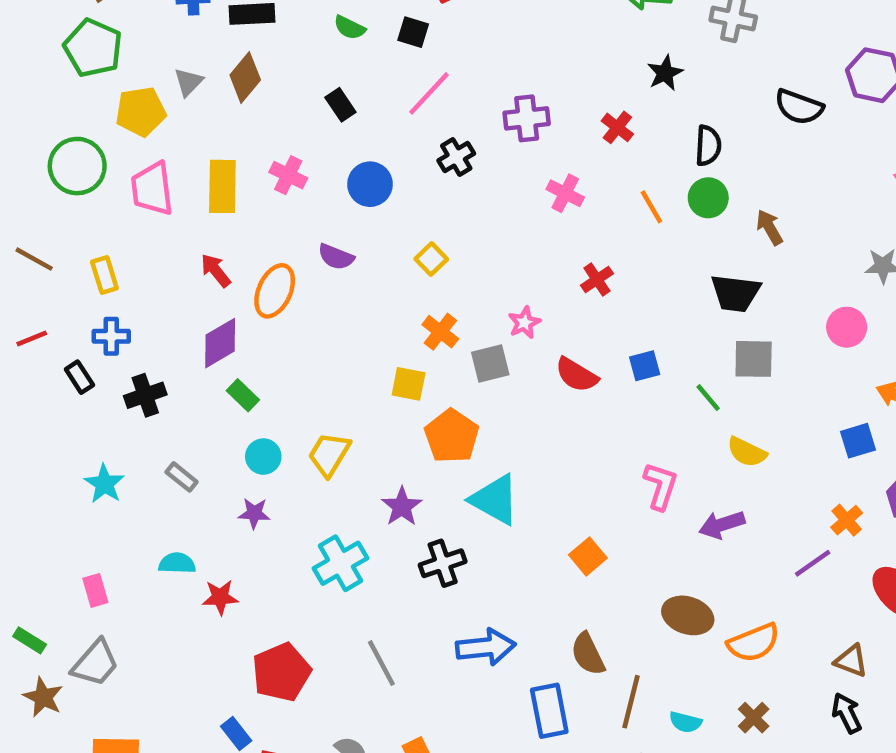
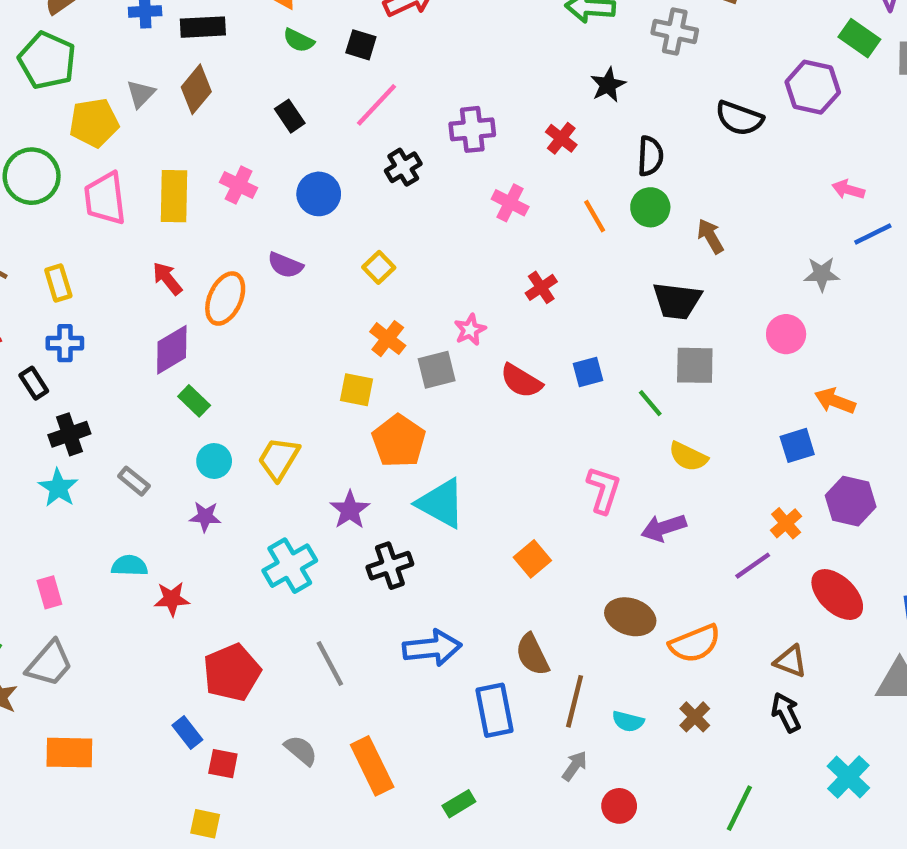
black cross: (145, 395) -> (69, 434), moved

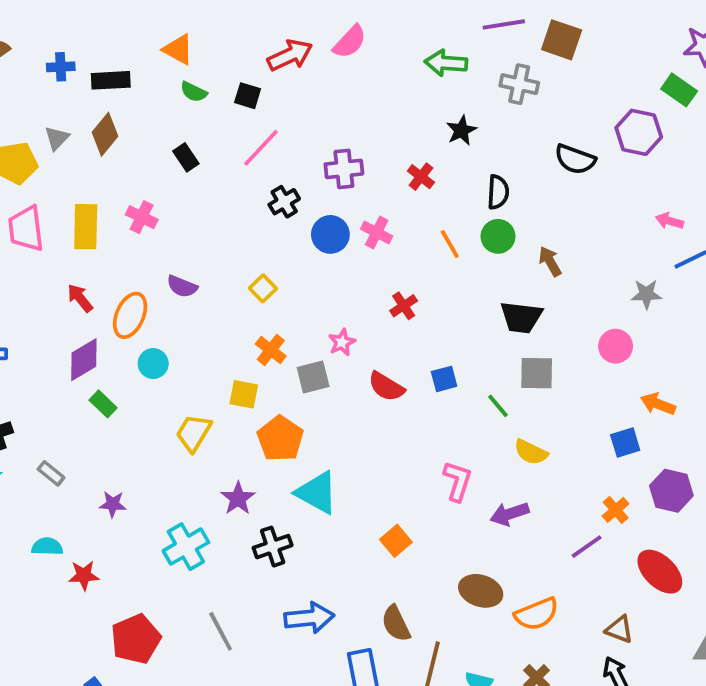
blue circle: (319, 194) -> (330, 234), moved
yellow trapezoid: (279, 459) -> (194, 433), moved
cyan circle: (214, 461) -> (153, 364), moved

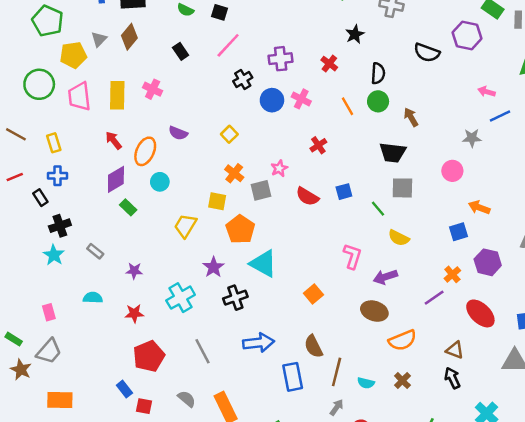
red star: (84, 575) -> (134, 313), moved
brown ellipse: (481, 591) -> (374, 311), moved

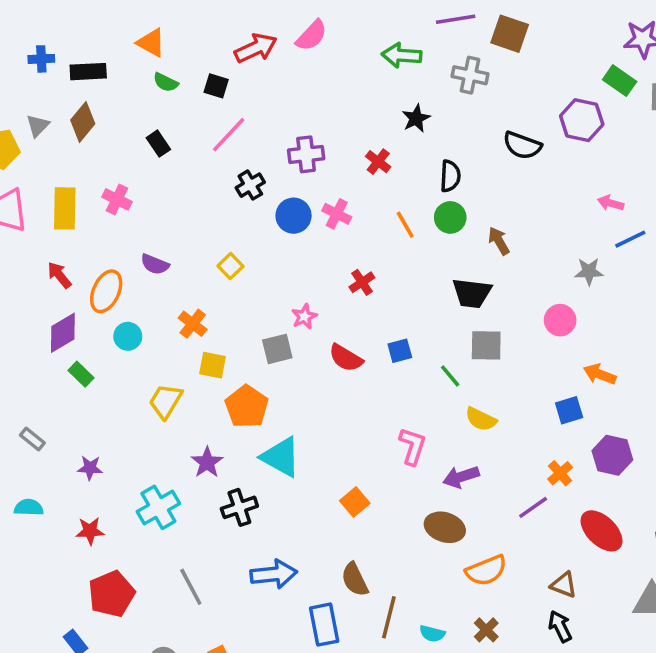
orange cross: (234, 173) -> (193, 324), moved

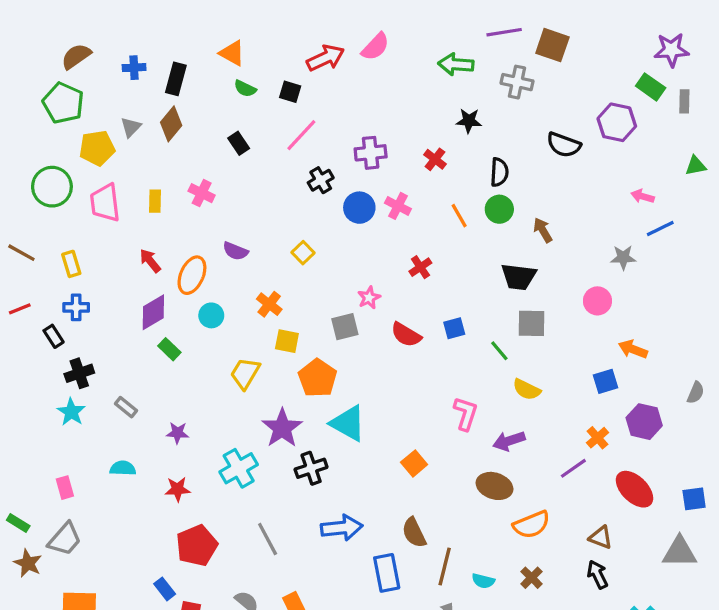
black rectangle: (88, 72) -> (176, 79), turned -72
black star: (416, 118) -> (469, 121), turned 30
yellow rectangle: (65, 208) -> (155, 201), size x0.6
purple star: (207, 462) -> (282, 428), size x1.4

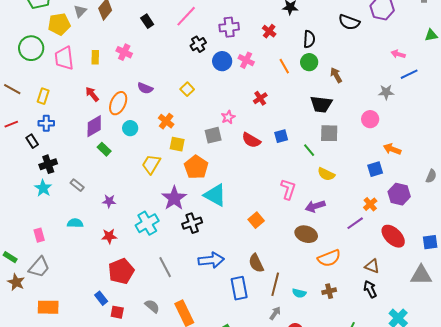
yellow rectangle: (71, 264) -> (43, 96), turned 35
brown cross: (532, 578) -> (329, 291), turned 32

